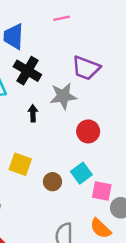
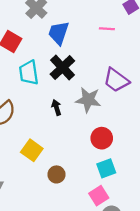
black arrow: (33, 113) -> (56, 107), turned -32
cyan square: (81, 173) -> (106, 168), moved
pink square: (102, 191) -> (99, 196), turned 30

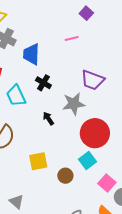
black cross: (62, 68) -> (43, 83), size x0.7
red circle: (102, 138) -> (95, 133), size x1.5
yellow square: (32, 150) -> (38, 161), turned -30
cyan square: (106, 168) -> (88, 160), moved

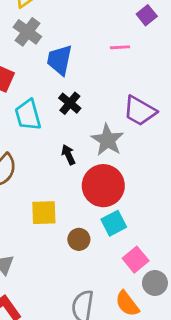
gray star: (74, 104) -> (107, 140), turned 30
red circle: (95, 133) -> (103, 186), moved

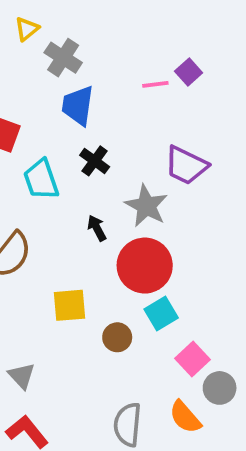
purple square: (147, 15) -> (189, 72), moved
gray cross: (27, 32) -> (63, 58), moved

